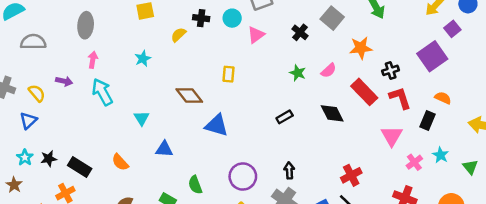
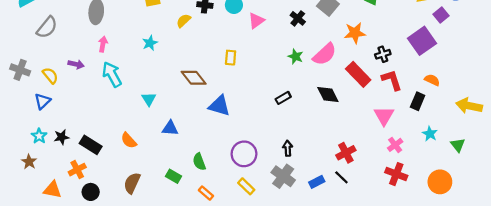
gray semicircle: (33, 42) -> (47, 27), turned 130
pink semicircle: (329, 70) -> (325, 54), size x1.6
pink cross: (414, 162) -> (395, 145), moved

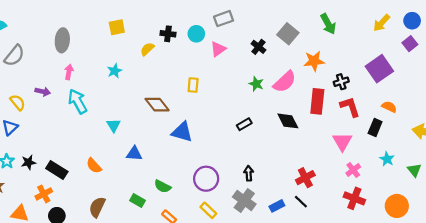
purple square: (441, 15) -> (410, 44), moved
red rectangle: (358, 74) -> (317, 101), turned 50
green semicircle: (199, 162) -> (163, 186), turned -42

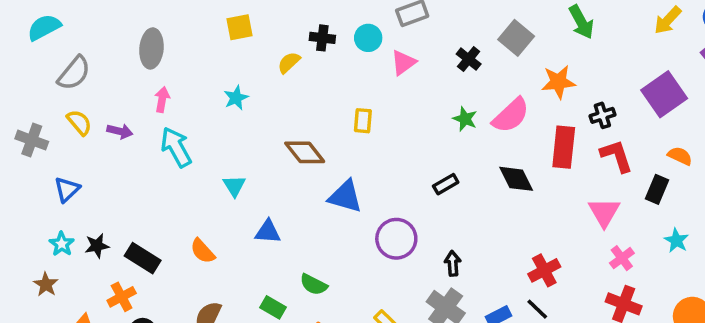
yellow semicircle: (18, 102) -> (79, 122), moved
purple circle: (206, 179) -> (396, 239), moved

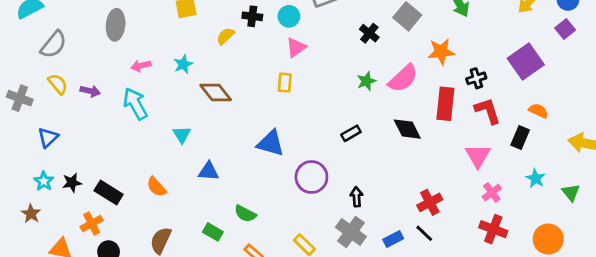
pink triangle: (403, 63) -> (296, 47), moved
pink arrow: (162, 100) -> (141, 66), moved, turned -114
green star: (465, 119) -> (366, 81), turned 30
brown diamond: (305, 152) -> (216, 92), moved

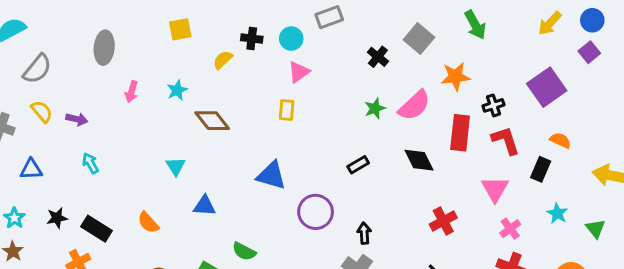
pink arrow: (141, 66) -> (132, 92), turned -60
cyan arrow: (135, 104) -> (90, 163), moved, size x0.6
blue triangle: (48, 138) -> (31, 169), turned 40
cyan star: (44, 181) -> (14, 218), moved
red cross: (430, 202) -> (443, 221), moved

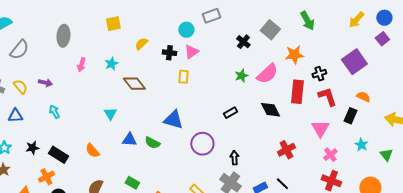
black cross: (252, 39) -> (169, 53), moved
yellow semicircle: (42, 112) -> (20, 87), moved
green semicircle: (244, 251) -> (152, 143), moved

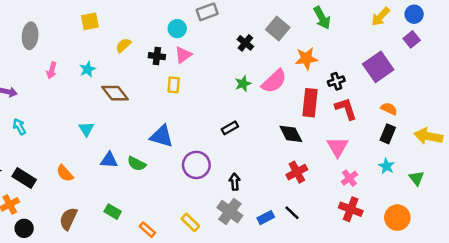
black diamond: (270, 110) -> (291, 134), moved
black rectangle: (350, 116) -> (388, 134), moved

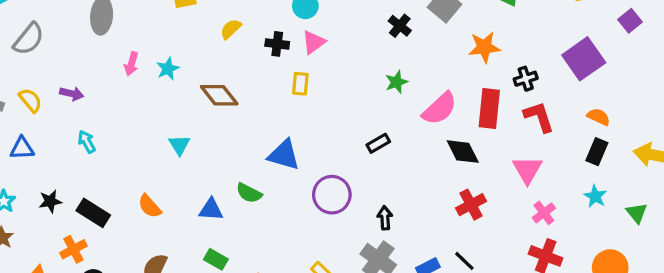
cyan star: (87, 69) -> (168, 69), moved
pink semicircle: (274, 81) -> (440, 109), moved
blue triangle: (109, 160) -> (211, 210), moved

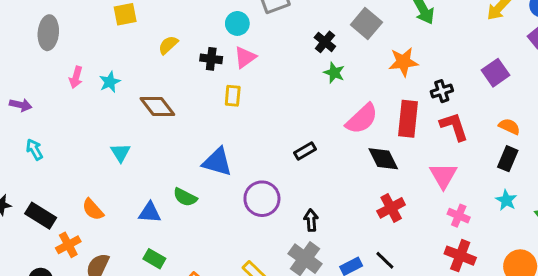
purple square: (584, 59) -> (496, 73), size x0.7
green star: (396, 82) -> (334, 73), moved, turned -30
pink cross: (544, 213) -> (459, 216), turned -30
orange cross: (73, 249) -> (68, 245), moved

